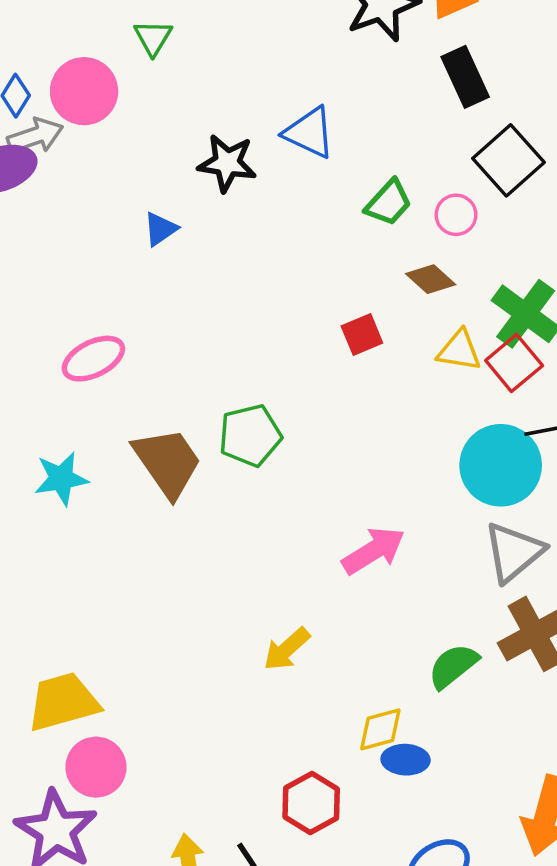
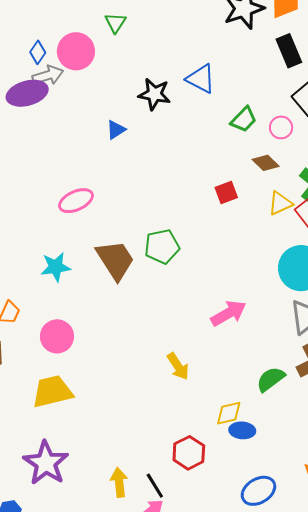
yellow triangle: (459, 351) -> (280, 203), turned -36
yellow arrow: (287, 649) -> (178, 366), turned -84
pink circle: (96, 767) -> (57, 336), moved

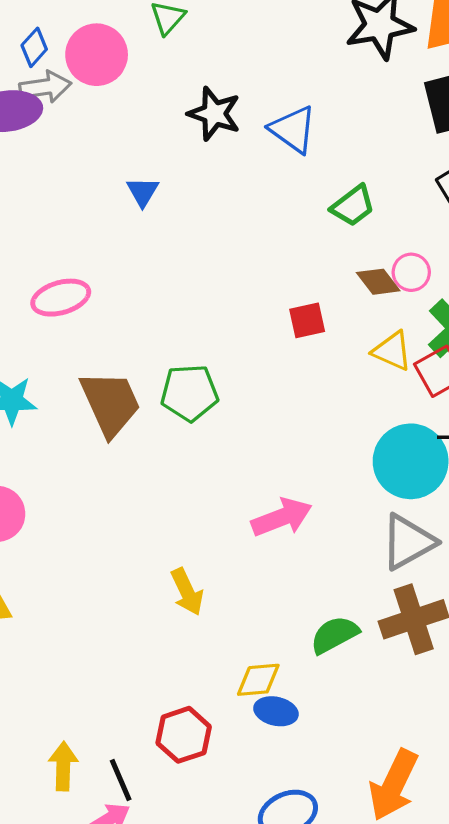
black star: (154, 94) -> (214, 114), moved
pink circle: (281, 127) -> (411, 272), moved
blue triangle: (116, 130) -> (143, 192), turned -35
yellow triangle: (280, 203) -> (392, 351), turned 40

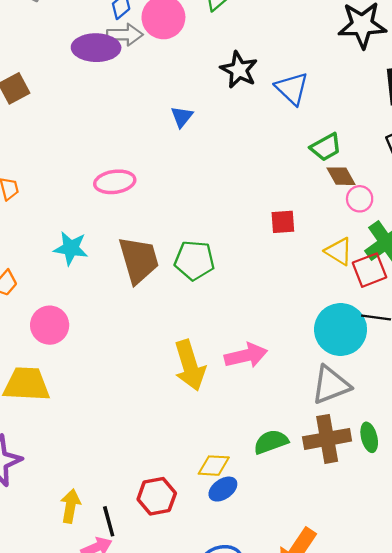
brown diamond: (378, 282) -> (341, 176), moved
yellow arrow: (187, 592) -> (190, 365), moved, size x1.5
blue ellipse: (276, 711) -> (223, 489), turned -56

